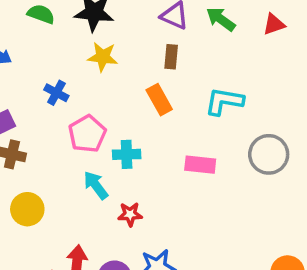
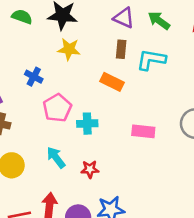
orange rectangle: (159, 100) -> (112, 82), turned -35
cyan L-shape: (224, 101) -> (151, 60), moved
cyan arrow: (96, 185) -> (56, 157), moved

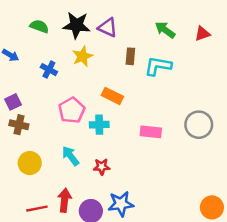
purple triangle: (124, 18) -> (108, 28), moved
yellow star: (69, 49) -> (82, 56), turned -30
blue cross: (34, 77) -> (49, 70), moved
orange rectangle: (112, 82) -> (112, 96), moved

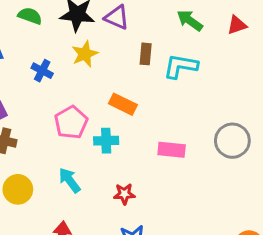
red star: (102, 167) -> (124, 194), moved

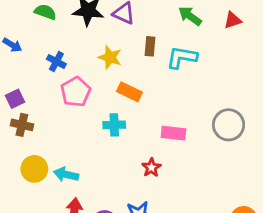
yellow star: (85, 54) -> (110, 57), moved, turned -30
pink pentagon: (71, 122) -> (76, 92), moved
cyan arrow: (70, 180) -> (66, 174), moved, turned -40
red star: (124, 194) -> (151, 168), moved, turned -30

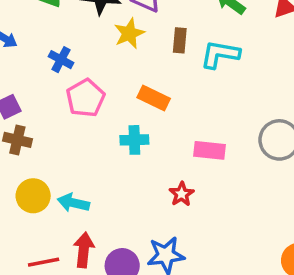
yellow star: (110, 57) -> (129, 33), moved, turned 30

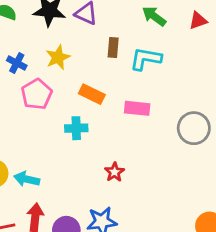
yellow star: (129, 33) -> (58, 57), moved
pink rectangle: (209, 150) -> (137, 108), moved

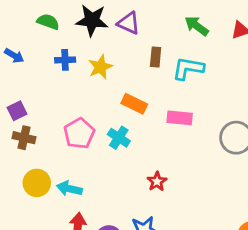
blue cross: (17, 63) -> (65, 60), moved, turned -30
pink pentagon: (37, 94) -> (79, 133), moved
cyan cross: (76, 128) -> (119, 138), turned 35

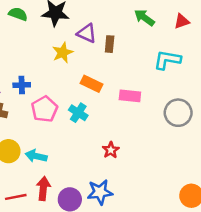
purple triangle: (129, 23) -> (87, 33), moved
blue cross: (65, 60) -> (22, 85), moved
cyan L-shape: (188, 68) -> (167, 60), moved

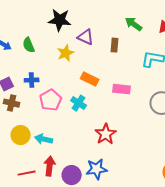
green semicircle: (18, 14) -> (29, 45), moved, turned -133
brown rectangle: (110, 44) -> (115, 45), moved
red star: (111, 150) -> (106, 134), size x1.5

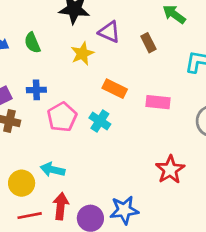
brown rectangle: (115, 45) -> (148, 43), turned -32
red star: (106, 134) -> (170, 170), moved
yellow circle: (21, 135) -> (22, 183), moved

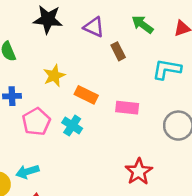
purple triangle: (109, 32) -> (94, 27), moved
yellow star: (82, 54) -> (54, 76), moved
cyan arrow: (53, 170) -> (27, 172), turned -30

